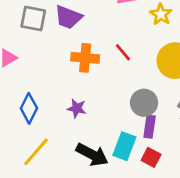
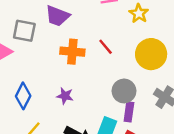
gray square: (33, 19) -> (24, 31), moved

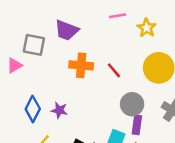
red line: (106, 47) -> (114, 70), moved
purple star: (65, 96) -> (59, 110), moved

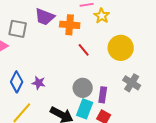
yellow star: (147, 28) -> (102, 16), moved
orange cross: (81, 65) -> (70, 25), moved
gray circle: (132, 104) -> (83, 88), moved

